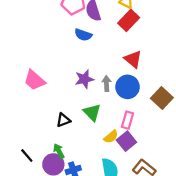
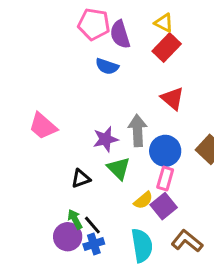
purple star: (84, 79) -> (105, 139), moved
gray arrow: (106, 84) -> (138, 130), size x1.5
blue circle: (128, 87) -> (165, 151), moved
black line: (27, 156) -> (92, 225), moved

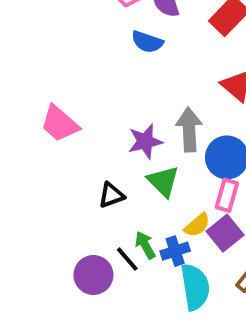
green arrow: (75, 219) -> (145, 245), moved
blue cross: (94, 244) -> (175, 251), moved

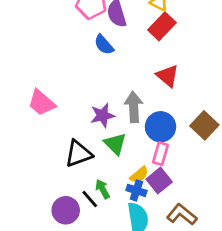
blue semicircle: (147, 42) -> (104, 45), turned 30
black triangle: (111, 195) -> (78, 154), size x1.5
blue cross: (175, 251) -> (136, 190), moved, turned 36

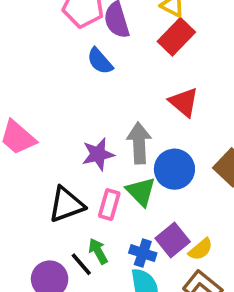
green triangle: (115, 144) -> (141, 192), moved
pink rectangle: (161, 154) -> (109, 205), moved
yellow semicircle: (139, 175) -> (201, 249), moved

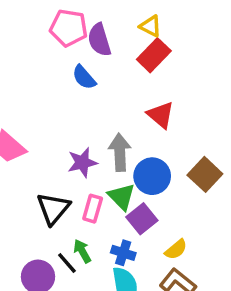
black triangle: (66, 205) -> (53, 209), turned -30
purple square: (173, 240) -> (142, 219), moved

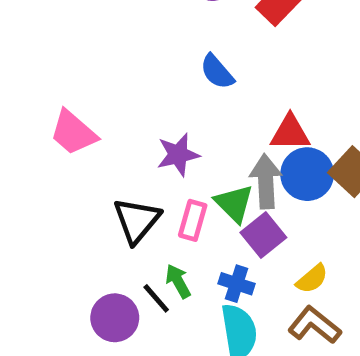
blue semicircle: (84, 77) -> (217, 72), moved
red triangle: (161, 115) -> (290, 133), moved, turned -40
gray arrow: (120, 152) -> (266, 181), moved
blue circle: (152, 176) -> (307, 174), moved

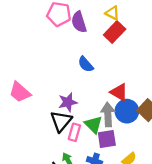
red triangle: (290, 133) -> (119, 92), turned 30
black triangle: (137, 220) -> (61, 121), moved
purple square: (263, 235) -> (107, 139), turned 30

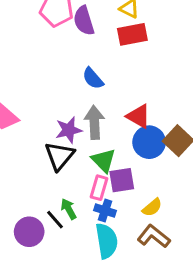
red rectangle: (115, 32) -> (132, 34), turned 35
gray arrow: (108, 114) -> (94, 122), moved
pink rectangle: (74, 132) -> (99, 188), moved

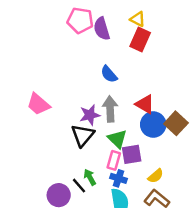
red rectangle: (132, 34) -> (140, 40), turned -55

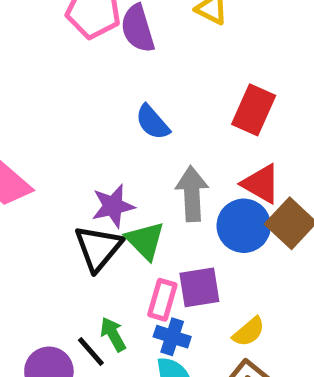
red rectangle: (140, 40) -> (254, 110), moved
red triangle: (145, 104) -> (261, 184), moved
gray arrow: (110, 109) -> (192, 194), moved
green triangle: (117, 139) -> (145, 241), moved

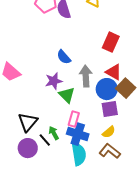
blue semicircle: (152, 122) -> (64, 57), moved
black triangle: (98, 248) -> (28, 122), moved
purple square: (199, 287) -> (110, 109), moved
blue cross: (172, 337) -> (78, 134), size x1.5

